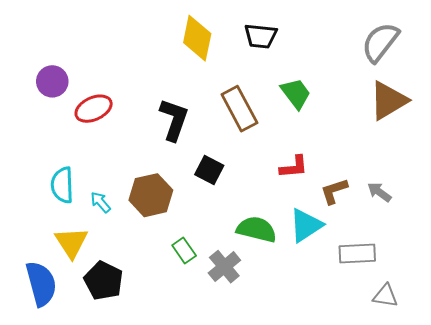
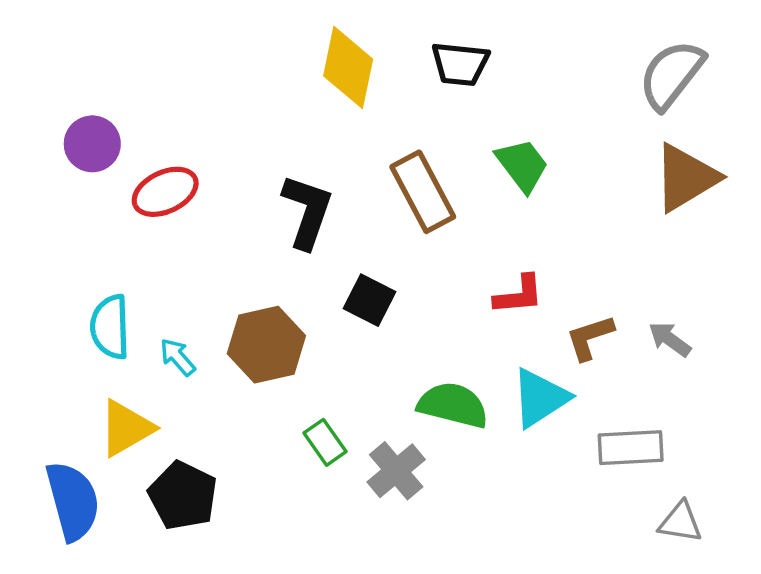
yellow triangle: (71, 242) -> (126, 428), turned 33

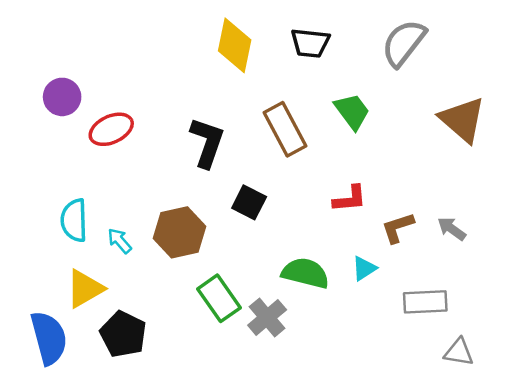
gray semicircle: (672, 75) -> (404, 43), moved
brown triangle: (686, 178) -> (462, 120), turned -48
cyan triangle: (540, 398) -> (364, 268), size x0.6
green rectangle: (325, 442) -> (219, 298), size x1.5

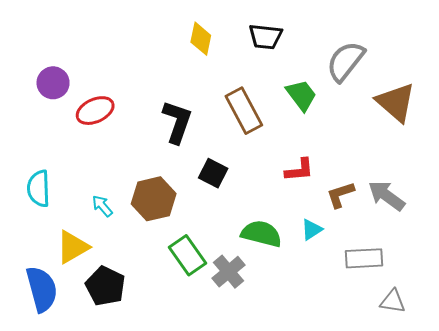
gray semicircle: (404, 43) -> (346, 61), moved
yellow diamond: (235, 45) -> (201, 39), size x0.7
cyan semicircle: (74, 220) -> (39, 189), moved
gray arrow: (452, 229) -> (387, 196), size x1.5

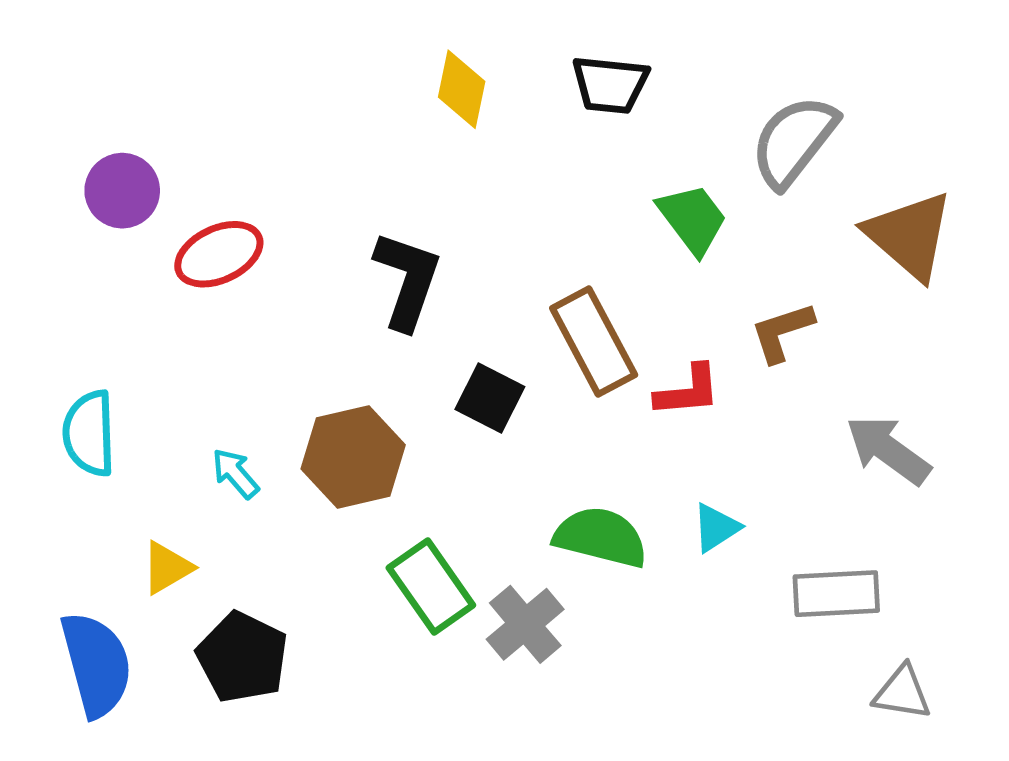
brown rectangle: (244, 111) -> (594, 341), moved
brown L-shape: (340, 195) -> (782, 332), moved
yellow triangle: (73, 247) -> (167, 568), size x0.7

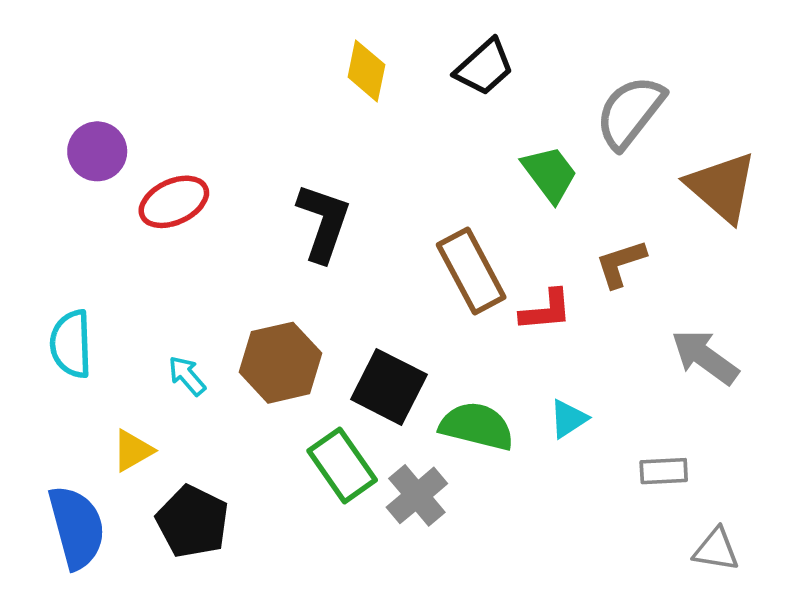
black trapezoid: (610, 85) -> (484, 67), turned -48
black square: (490, 398) -> (389, 387), moved, size x1.4
gray rectangle: (836, 594) -> (664, 471), size x0.7

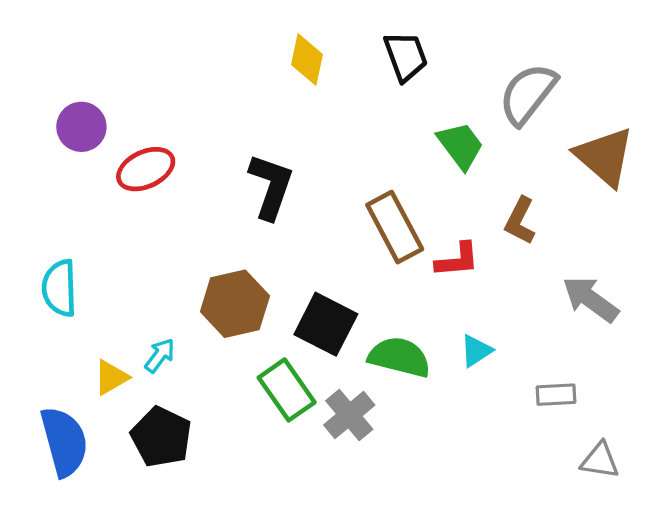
black trapezoid: (484, 67) -> (406, 56), turned -68
brown L-shape: (621, 264) -> (520, 221), turned -45
cyan arrow: (187, 376) -> (160, 355), moved, turned 78

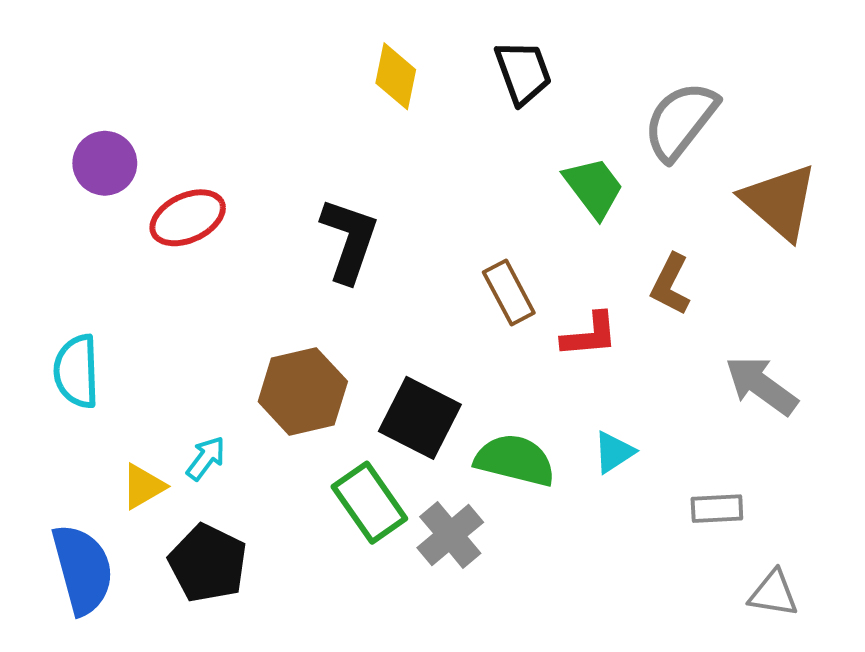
brown rectangle: (395, 227) -> (509, 293), size x0.7

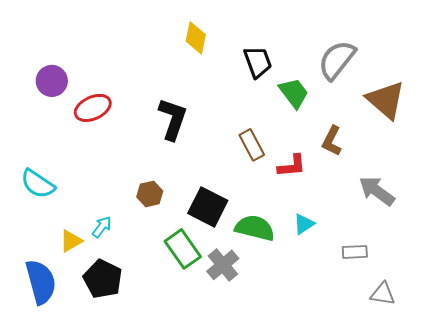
black trapezoid: (523, 72) -> (258, 62), moved
cyan semicircle: (77, 371) -> (38, 184), turned -54
brown hexagon: (303, 392) -> (150, 194), size x0.6

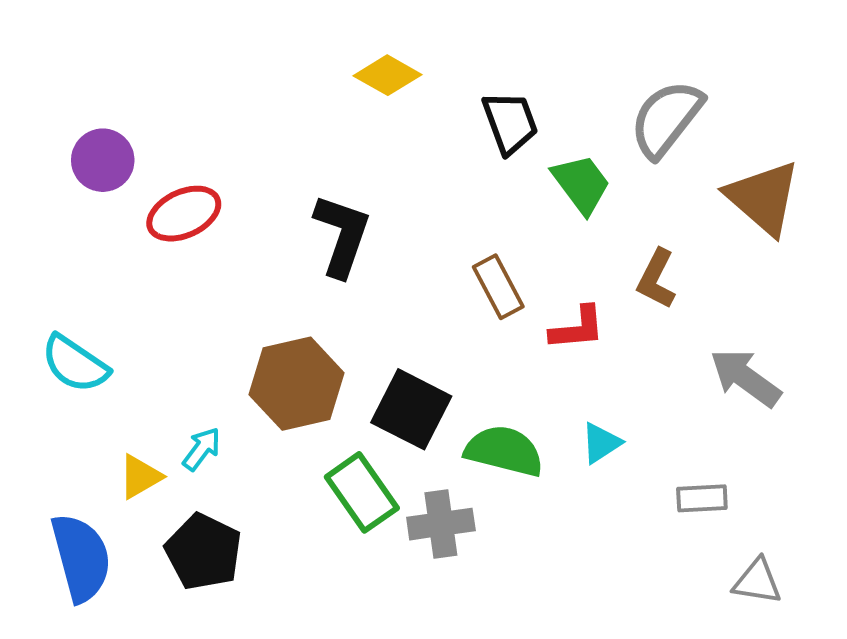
yellow diamond: (196, 38) -> (387, 75), turned -72
brown hexagon: (150, 194) -> (297, 384), size x1.8
gray cross: (223, 265) -> (441, 524), turned 32

